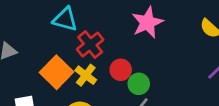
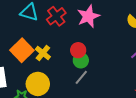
red cross: (90, 45) -> (56, 16), moved
red circle: (121, 70) -> (78, 50), moved

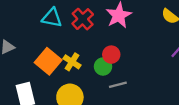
green circle: (81, 60) -> (103, 66), moved
gray line: (81, 77) -> (118, 85), turned 42

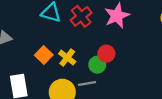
orange square: (48, 61) -> (44, 55), size x0.7
gray line: (118, 85) -> (87, 84), moved

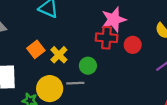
red cross: (81, 16) -> (107, 38), moved, turned 35
red circle: (106, 54) -> (133, 45), moved

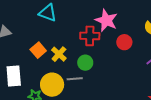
pink star: (114, 20) -> (106, 20), turned -30
red cross: (107, 38) -> (90, 36), moved

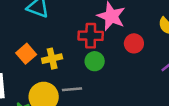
yellow cross: (59, 54) -> (52, 59), turned 35
green circle: (85, 63) -> (95, 61), moved

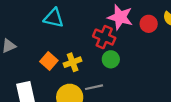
red cross: (91, 36) -> (104, 37), turned 30
red circle: (134, 43) -> (149, 24), moved

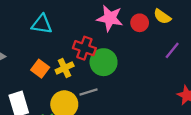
red cross: (104, 37) -> (84, 48), moved
green circle: (111, 59) -> (104, 62), size x1.5

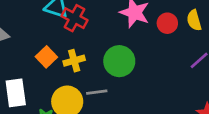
yellow semicircle: (162, 17) -> (194, 20), turned 30
red cross: (84, 48) -> (75, 18), moved

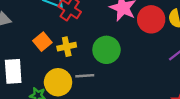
red circle: (167, 23) -> (151, 19), size x1.5

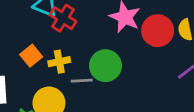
gray line: (85, 76) -> (82, 81), moved

